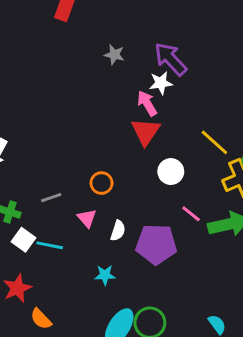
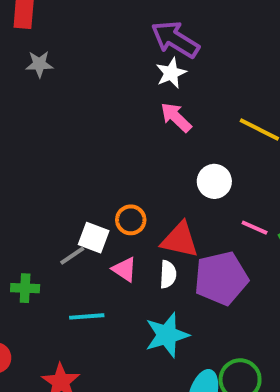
gray star: (114, 55) -> (39, 64), moved
pink arrow: (147, 103) -> (176, 117), moved
red triangle: (146, 132) -> (180, 240), moved, turned -36
white square: (24, 240) -> (94, 238), moved
cyan star: (105, 275) -> (167, 335), size x1.6

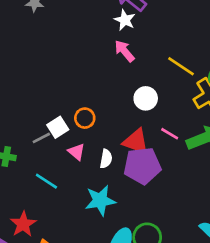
white star: (171, 73) -> (125, 20), turned -30
white square: (94, 238) -> (58, 127), turned 30
red triangle: (180, 240) -> (136, 141), moved
cyan line: (87, 316) -> (46, 181), turned 30

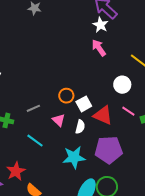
white circle: (146, 98) -> (122, 85), moved
white square: (58, 127) -> (84, 104), moved
purple pentagon: (142, 166) -> (109, 150), moved

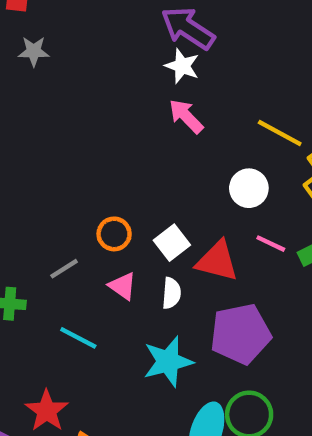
orange circle: (66, 96) -> (114, 234), moved

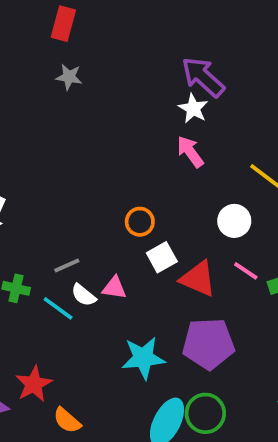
orange circle: (114, 234) -> (140, 222), moved
pink triangle: (123, 286) -> (114, 288), turned -36
white semicircle: (171, 293) -> (84, 295), moved, turned 116
cyan line: (78, 338) -> (58, 308), moved

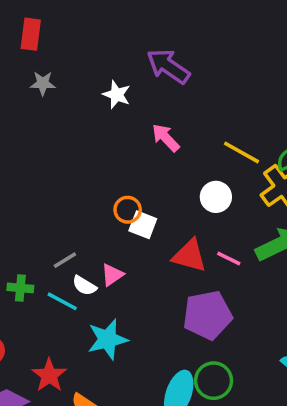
white star: (193, 108) -> (117, 95), moved
white square: (162, 257) -> (143, 225), moved, turned -32
pink line: (246, 271) -> (229, 258), moved
pink triangle: (114, 288) -> (112, 275), turned -35
cyan star: (143, 358) -> (107, 339), moved

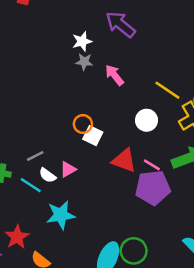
gray star: (43, 83) -> (84, 62), moved
white star: (117, 95) -> (82, 41), turned 30
purple pentagon: (208, 315) -> (153, 188), moved

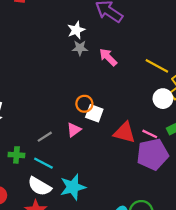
white circle: (146, 120) -> (163, 99), moved
pink triangle: (68, 169) -> (74, 130), moved
white semicircle: (47, 175) -> (40, 186), moved, size x1.5

